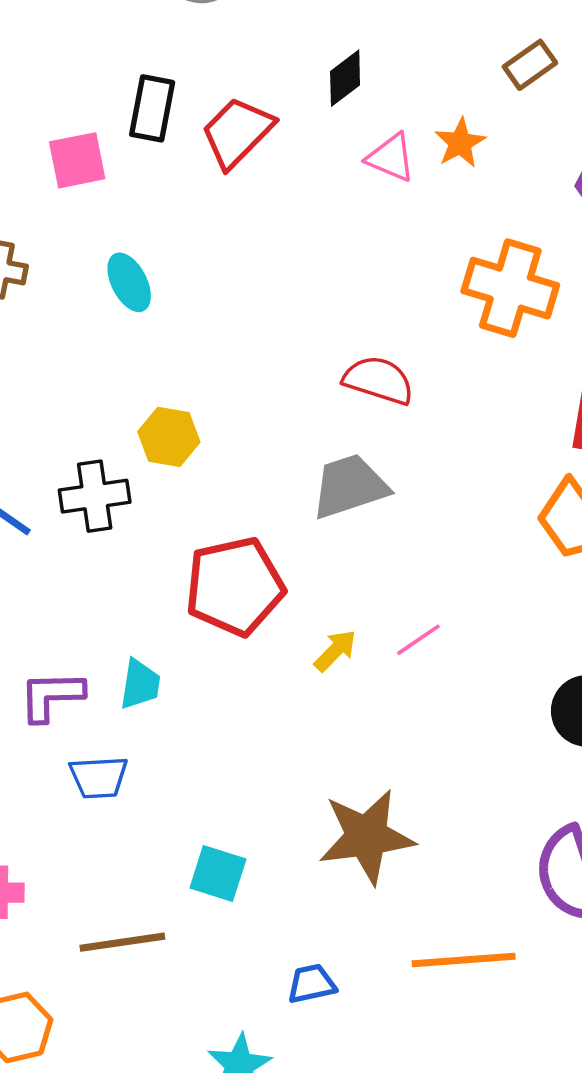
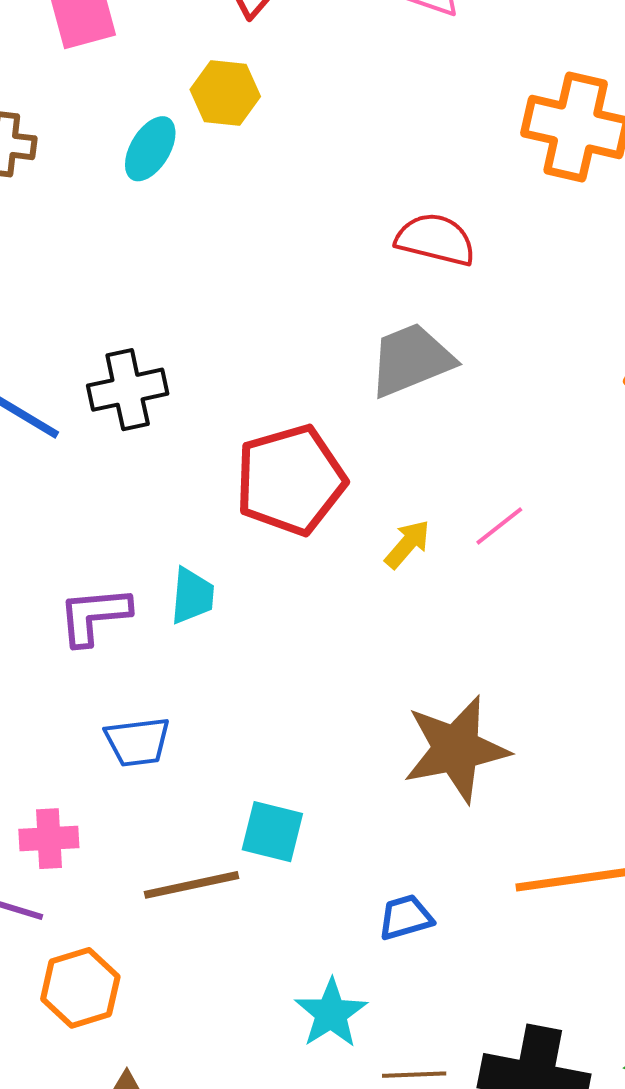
cyan ellipse: (129, 282) -> (150, 149), turned 62
yellow hexagon: (169, 437) -> (225, 93), moved
blue trapezoid: (99, 777) -> (138, 742), moved
cyan square: (218, 874) -> (272, 832), moved

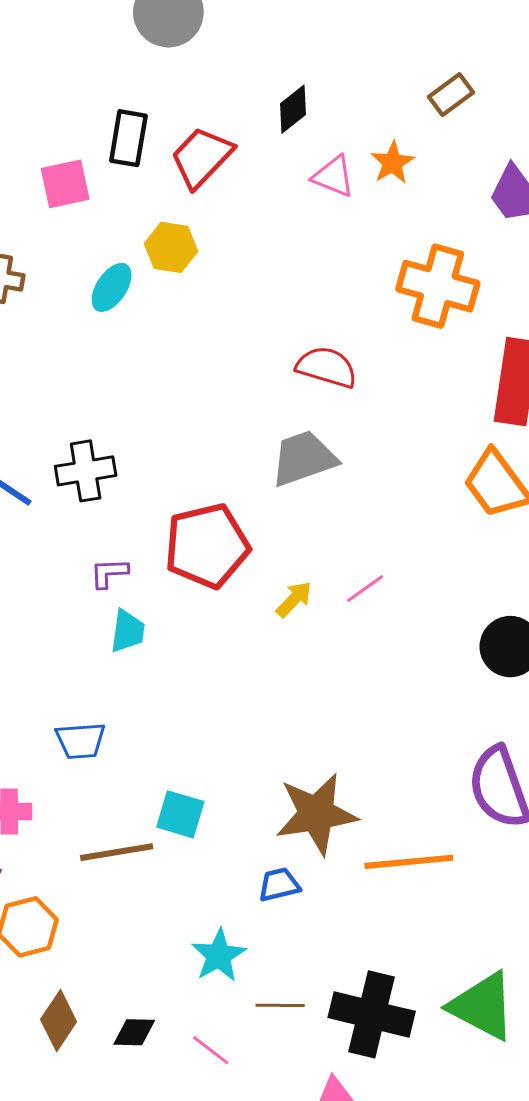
purple L-shape: (94, 616) -> (109, 573), moved, size x0.7
brown star: (456, 749) -> (316, 814), moved

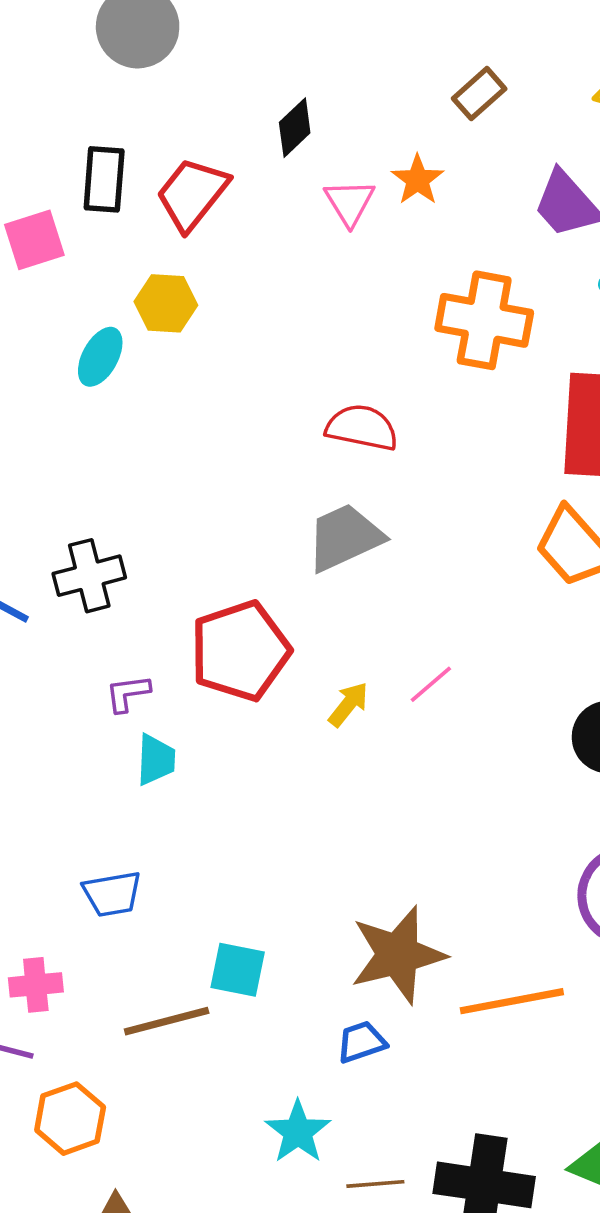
pink triangle: (333, 176) -> (350, 202), turned 42

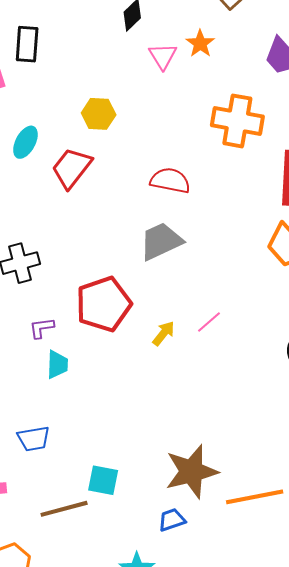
red trapezoid: (192, 194) -> (72, 168), moved
yellow hexagon: (166, 303) -> (99, 114), moved

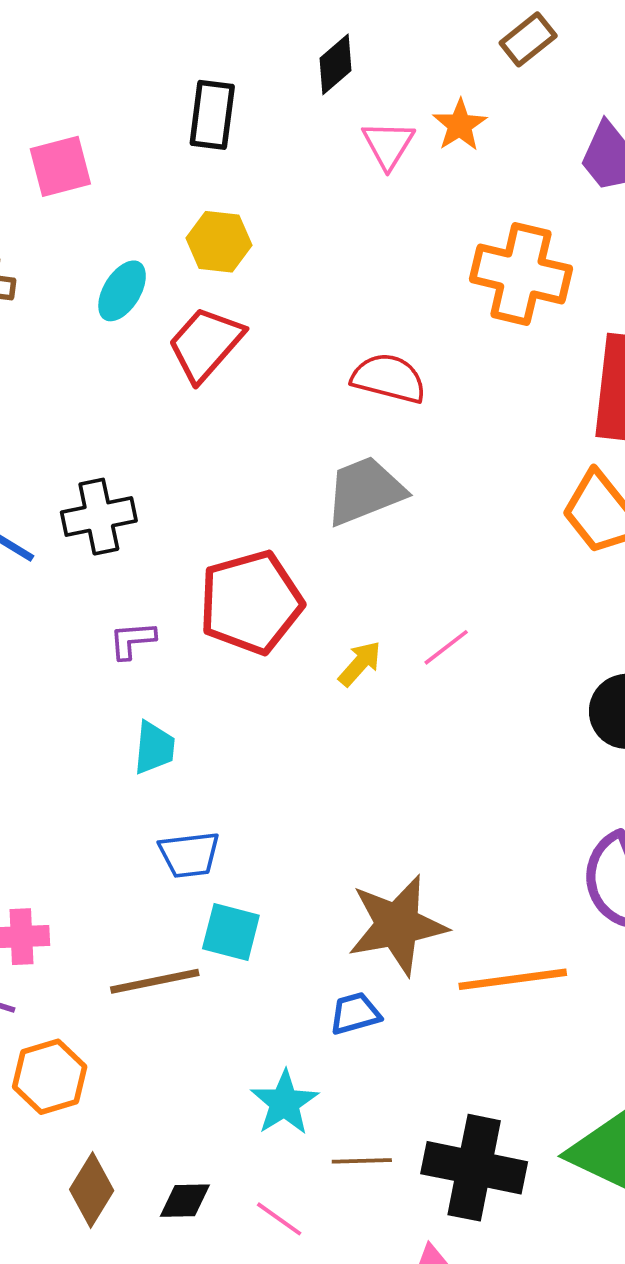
black rectangle: (27, 44) -> (212, 115), moved
yellow hexagon: (99, 114) -> (219, 242), moved
cyan trapezoid: (57, 364) -> (154, 748), moved
blue trapezoid: (34, 439) -> (189, 855), moved

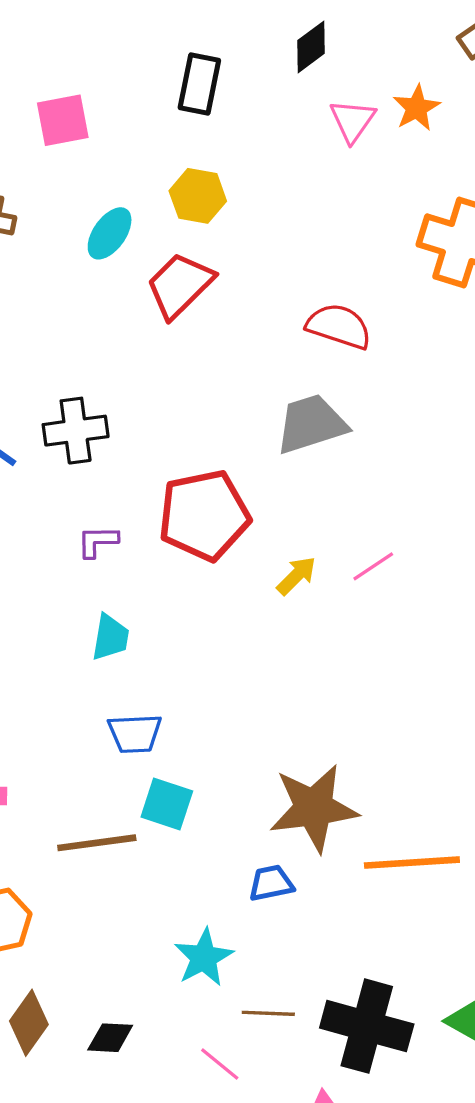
pink line: (279, 1219) -> (220, 1064), moved

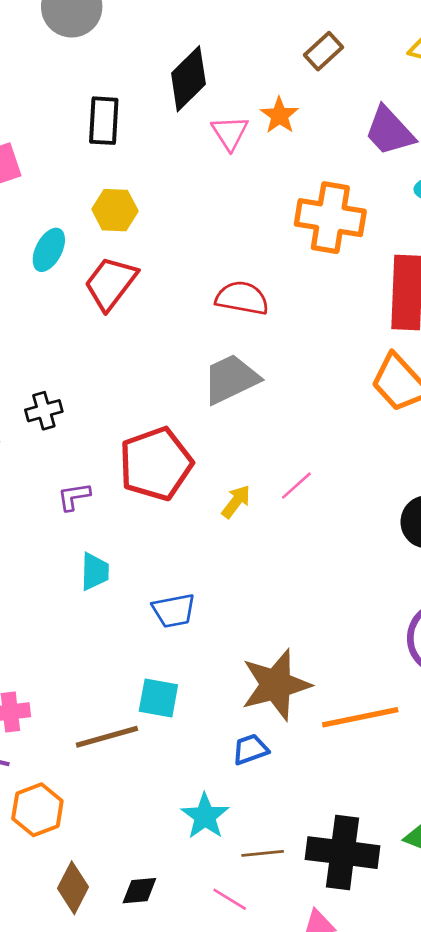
black diamond: (311, 47) -> (188, 79), size x1.5
black cross: (76, 431) -> (44, 411), size x0.7
blue trapezoid: (135, 733) -> (174, 611), moved

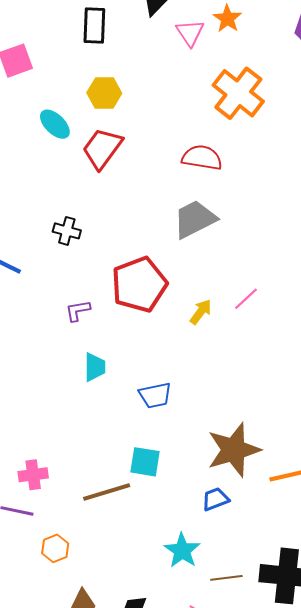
orange cross: (330, 218) -> (238, 93), moved, turned 30
cyan ellipse: (49, 250) -> (55, 124), turned -72
black cross: (44, 411) -> (67, 231), moved, turned 32
orange hexagon: (37, 810) -> (55, 548), size x0.7

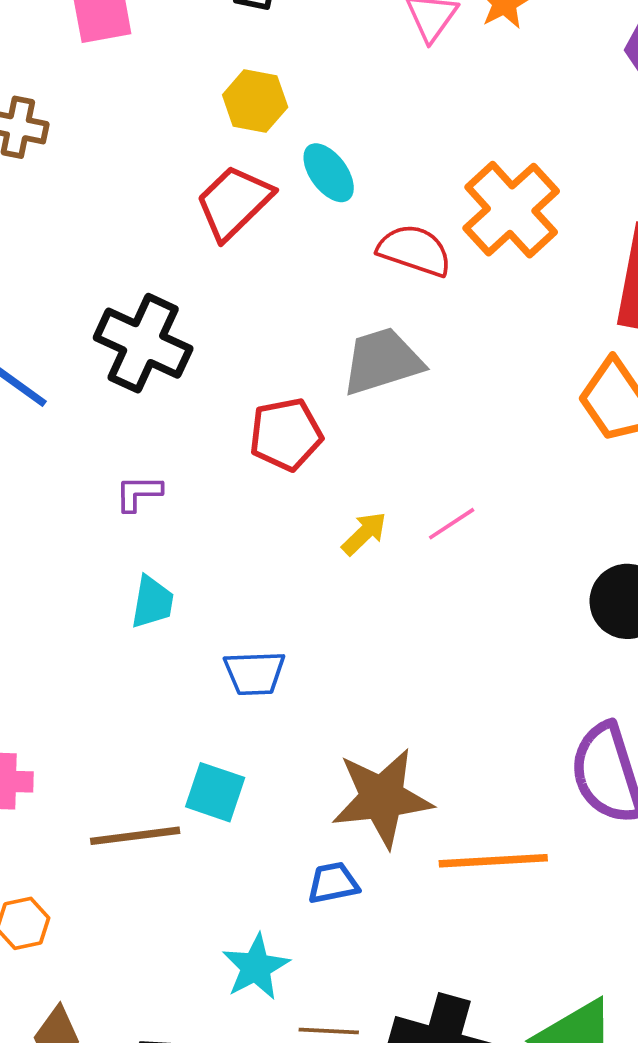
orange cross: (238, 93) -> (511, 210), moved
cyan ellipse: (55, 124) -> (329, 173), moved
black cross: (67, 231) -> (143, 343), size x1.8
red pentagon: (139, 284) -> (286, 434), moved, size x0.7

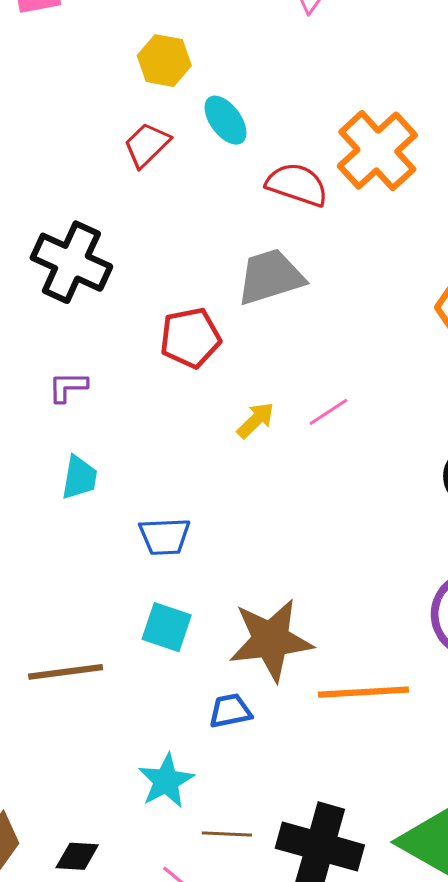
red trapezoid: (234, 202) -> (147, 145), size x0.7
cyan square: (215, 792) -> (167, 627), moved

